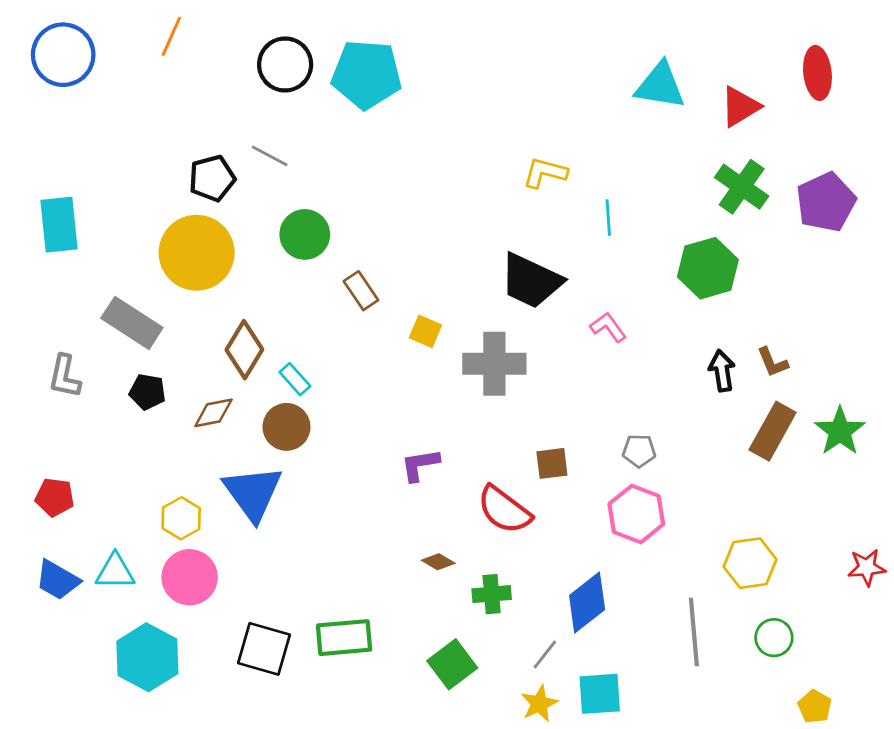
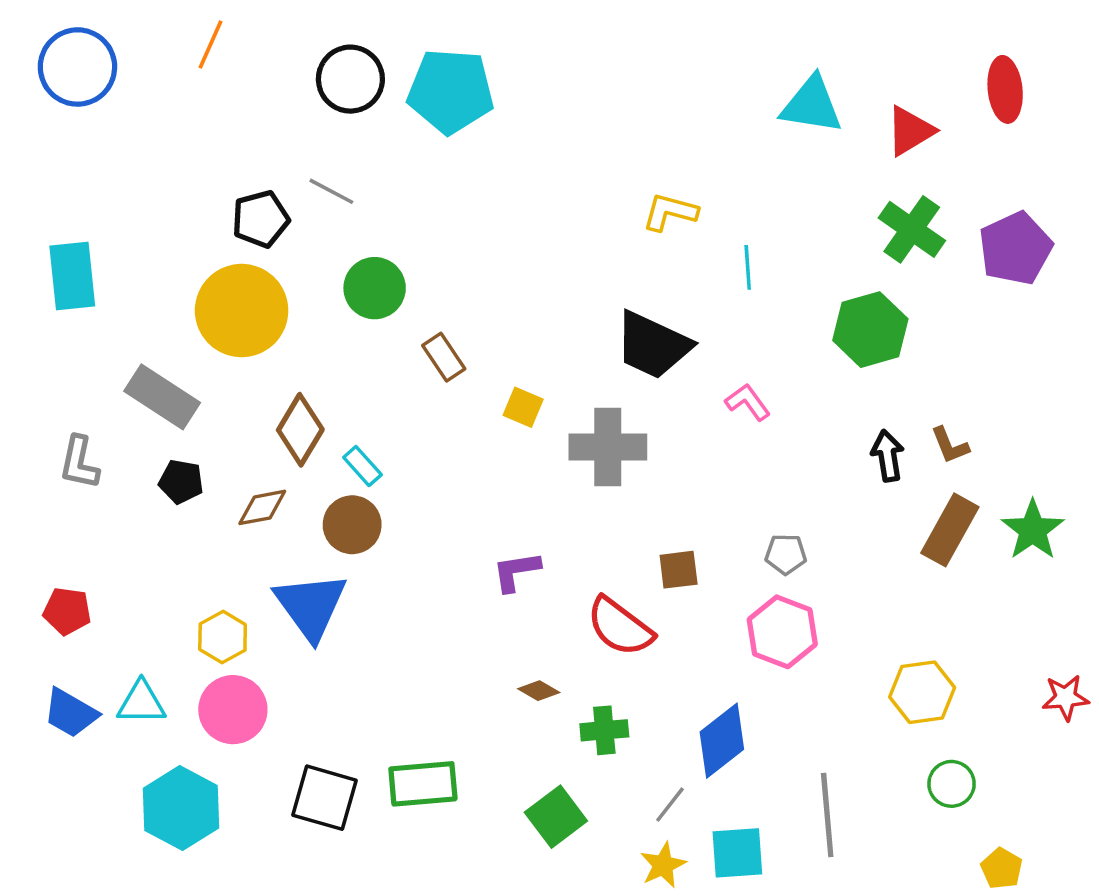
gray line: (694, 632) -> (827, 815), moved

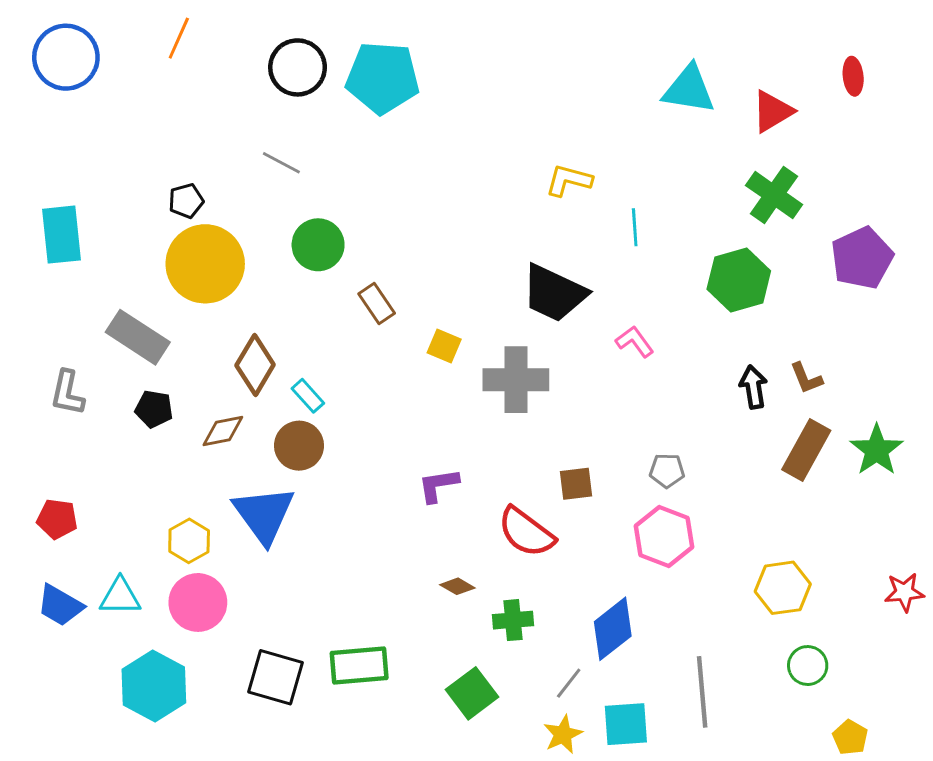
red ellipse: (1005, 89) -> (853, 76), size x0.7
black pentagon: (261, 219) -> (186, 201), moved, size x0.7
purple pentagon: (1015, 248) -> (862, 258), moved

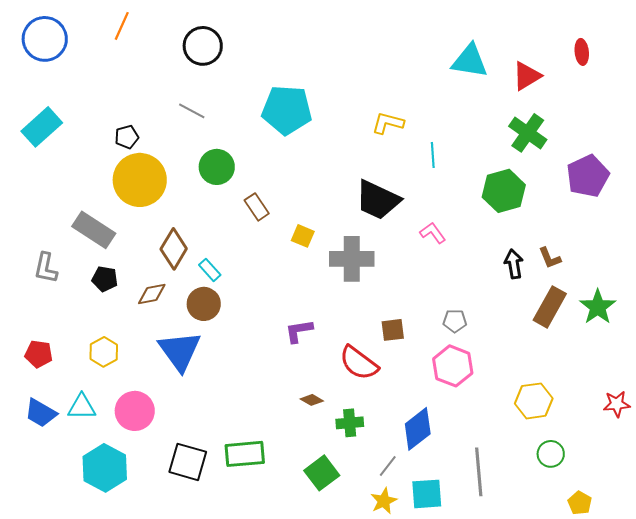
cyan pentagon: (383, 78) -> (287, 110), moved
cyan rectangle: (62, 235) -> (42, 127), moved, turned 54
yellow hexagon: (189, 541) -> (104, 352), moved

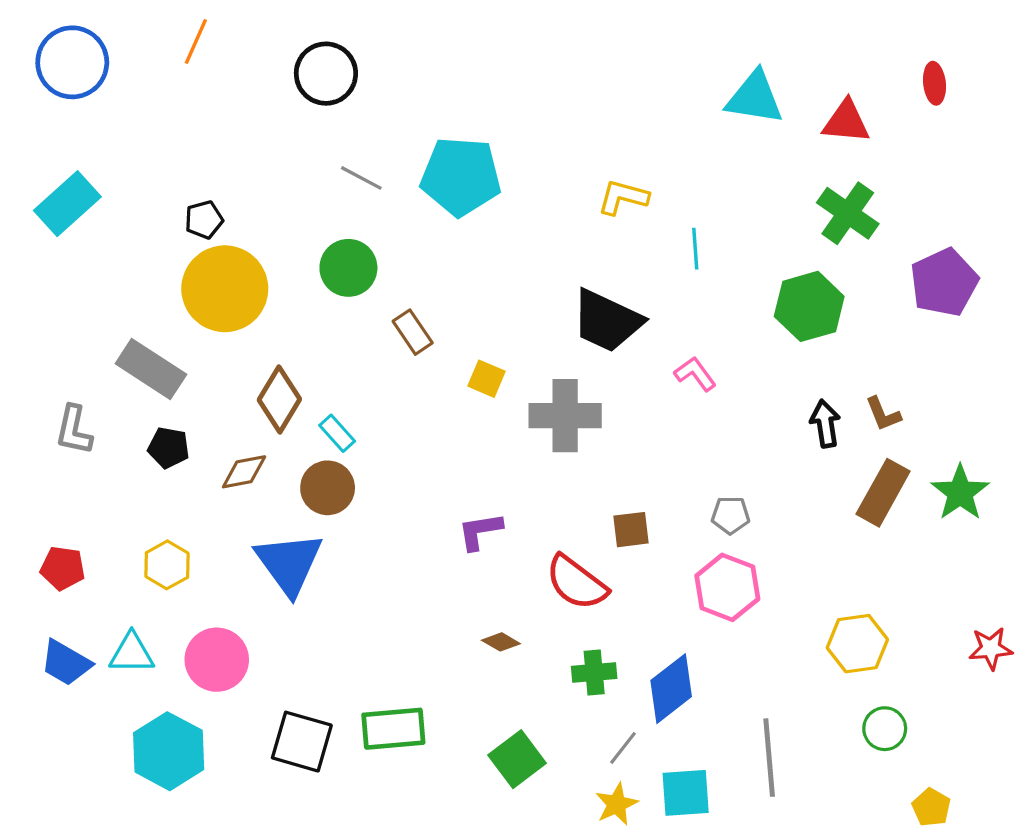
red triangle: (527, 76) -> (846, 122), turned 36
gray line: (192, 111) -> (361, 178), moved
green cross: (350, 423) -> (594, 672), moved

